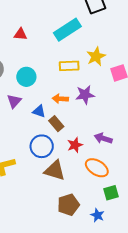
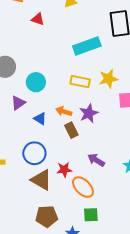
red triangle: (20, 34) -> (38, 19), moved
purple star: (85, 95) -> (89, 113), turned -30
brown rectangle: (56, 124) -> (71, 130), moved
red star: (75, 145) -> (64, 170), moved

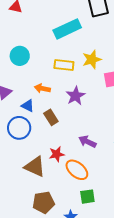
cyan circle: (36, 82) -> (20, 56), moved
orange arrow: (64, 111) -> (42, 88), moved
brown rectangle: (71, 130) -> (51, 117), moved
blue circle: (34, 153) -> (19, 128), moved

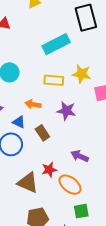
yellow star: (92, 59) -> (82, 74), turned 30
purple star: (76, 96) -> (66, 111), turned -30

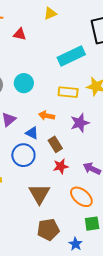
purple star: (66, 111) -> (80, 123), turned -30
red star: (49, 170) -> (61, 166), moved
brown triangle: (28, 183) -> (39, 194), turned 35

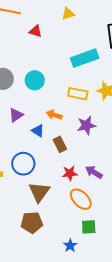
blue circle: (23, 155) -> (23, 164), moved
red star: (61, 166) -> (70, 173), moved
brown pentagon: (48, 230) -> (32, 223), moved

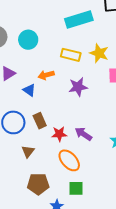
orange arrow: (54, 115) -> (46, 75), turned -35
brown rectangle: (60, 144) -> (40, 121), moved
brown triangle: (39, 192) -> (28, 151), size x0.6
brown pentagon: (32, 223) -> (38, 184), moved

